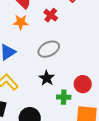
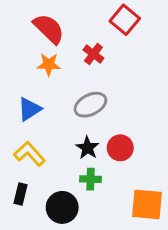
red circle: (83, 84) -> (120, 148), moved
green cross: (64, 97) -> (90, 179), moved

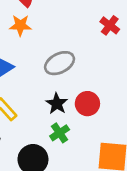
red cross: (93, 54) -> (110, 25), moved
green cross: (90, 179) -> (60, 133), turned -36

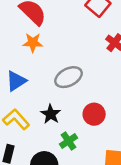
black star: (57, 104) -> (51, 114), moved

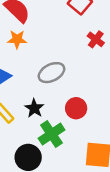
green cross: (69, 141) -> (51, 134), size x1.5

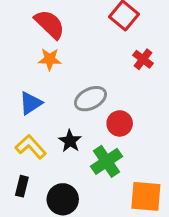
red circle: (76, 108) -> (120, 123), moved
green cross: (51, 134) -> (107, 161), moved

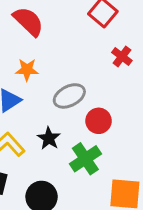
orange star: (50, 59) -> (27, 70), moved

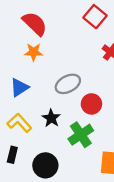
orange star: (27, 70) -> (34, 52), moved

